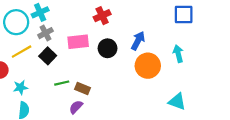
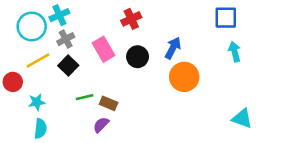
pink rectangle: (78, 42) -> (104, 49), turned 66
cyan arrow: (178, 54) -> (235, 52), moved
cyan triangle: (177, 102) -> (242, 118), moved

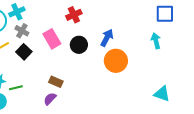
blue square: (226, 18) -> (165, 14), moved
gray cross: (66, 39) -> (22, 31), turned -32
green line: (85, 97) -> (16, 88), moved

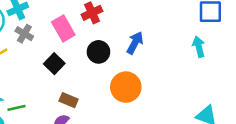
pink rectangle: (52, 39) -> (63, 28), moved
black square: (24, 52) -> (54, 64), moved
orange circle: (116, 61) -> (126, 87), moved

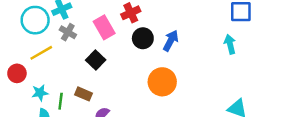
black circle: (98, 52) -> (143, 38), moved
brown rectangle: (69, 100) -> (84, 94), moved
green line: (17, 108) -> (61, 101), turned -70

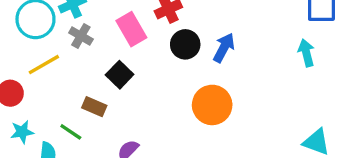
cyan star: (40, 93) -> (22, 132), moved
brown rectangle: (84, 94) -> (94, 107), moved
green line: (61, 101) -> (71, 132), turned -63

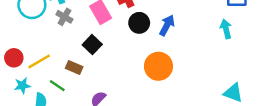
yellow line: (44, 65) -> (39, 61), moved

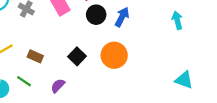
black square: (92, 45) -> (77, 56), moved
green line: (57, 86) -> (24, 81), moved

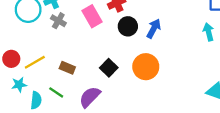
purple semicircle: (58, 86) -> (90, 97), size x1.5

